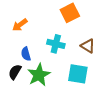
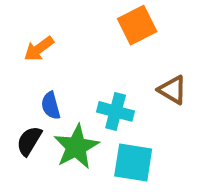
cyan cross: (56, 44) -> (116, 111), moved
cyan square: (78, 74) -> (133, 163), moved

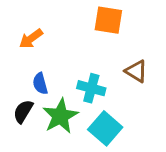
orange square: (137, 25) -> (108, 20), turned 36
cyan square: (133, 163) -> (105, 128), turned 32

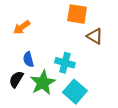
brown triangle: (136, 71) -> (95, 36), moved

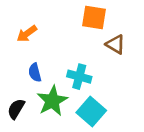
black semicircle: (16, 79) -> (16, 109), moved

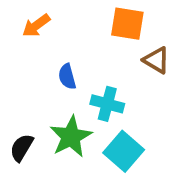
orange arrow: (27, 34) -> (36, 26), moved
blue semicircle: (35, 73) -> (67, 77), moved

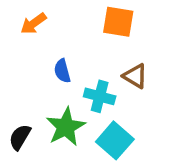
brown triangle: (156, 60) -> (135, 76), moved

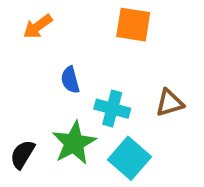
brown triangle: (135, 76) -> (170, 103), moved, turned -48

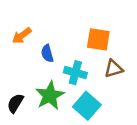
orange square: (133, 25) -> (98, 39), moved
orange arrow: (38, 26) -> (22, 36), moved

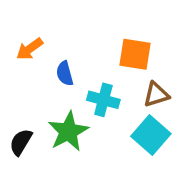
cyan square: (87, 106) -> (151, 135), moved

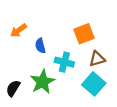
orange square: (135, 54) -> (84, 34), turned -30

